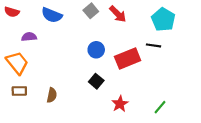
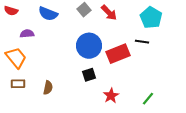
blue circle: (96, 50) -> (89, 46), size x1.6
black square: (96, 81) -> (89, 75), turned 32

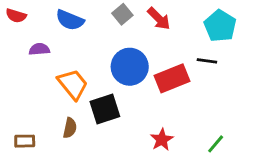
orange trapezoid: (16, 58) -> (73, 84), moved
black square: (89, 75) -> (105, 109), moved, size x1.5
brown rectangle: (18, 84) -> (25, 141), moved

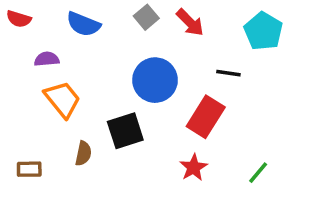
black line: (207, 61) -> (228, 73), moved
red rectangle: (172, 78) -> (206, 117), moved, turned -36
orange trapezoid: (73, 84) -> (62, 99), moved

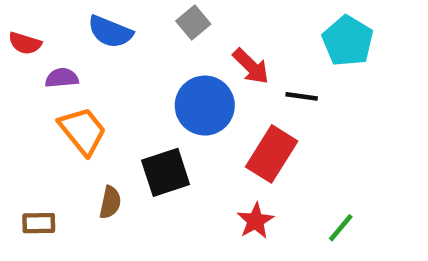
red semicircle: (19, 19) -> (25, 43), moved
red arrow: (190, 22) -> (251, 66), moved

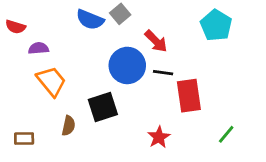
blue semicircle: (110, 32) -> (90, 20), moved
black line: (302, 96) -> (163, 73), moved
red rectangle: (272, 154) -> (189, 96), moved, turned -40
green line: (341, 228) -> (226, 134), moved

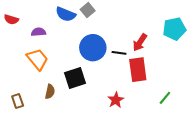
cyan pentagon: (216, 25) -> (174, 29), moved, turned 30
red arrow: (156, 41) -> (140, 42), moved, turned 78
purple semicircle: (38, 48) -> (38, 32), moved
brown rectangle: (24, 139) -> (18, 101), turned 72

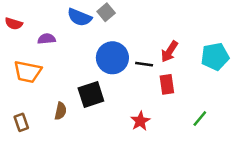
cyan pentagon: (174, 29) -> (215, 57), moved
orange trapezoid: (37, 59) -> (28, 72), moved, turned 140
red rectangle: (138, 70) -> (167, 84), size x0.7

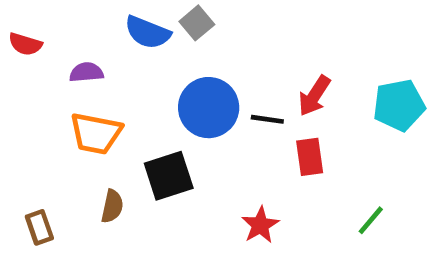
orange trapezoid: (28, 72) -> (96, 133), moved

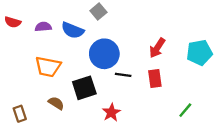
blue semicircle: (147, 32) -> (73, 30), moved
purple semicircle: (86, 72) -> (43, 27), moved
black line: (267, 119) -> (123, 75), moved
brown semicircle: (112, 206) -> (56, 103), turned -70
red star: (260, 225) -> (111, 113), moved

